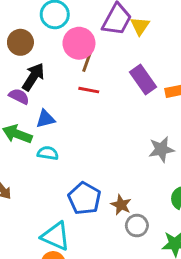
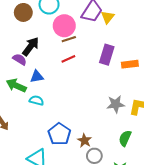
brown circle: (20, 42) -> (23, 12), moved
brown line: (87, 62) -> (69, 39), turned 48
purple rectangle: (143, 79) -> (107, 55), turned 48
red line: (89, 90) -> (68, 59), turned -40

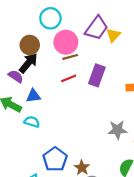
brown circle: (23, 12) -> (30, 45), moved
purple rectangle: (107, 55) -> (97, 75), moved

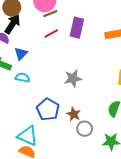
blue triangle: (33, 96) -> (21, 54), turned -32
gray star: (117, 130) -> (73, 78), moved

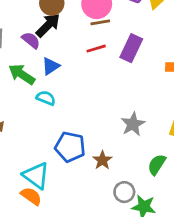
gray star: (73, 78) -> (133, 124), moved, turned -30
blue pentagon: (48, 109) -> (70, 147), turned -30
gray circle: (85, 129) -> (124, 192), moved

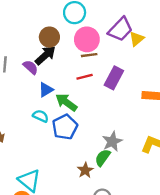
green arrow: (22, 74) -> (66, 102), moved
blue pentagon: (70, 147) -> (65, 127), moved, turned 30
green semicircle: (157, 165) -> (103, 158), moved

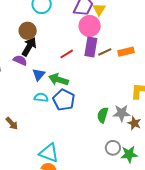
pink circle: (87, 39) -> (90, 26), moved
brown line: (89, 55) -> (105, 52), moved
gray star: (112, 141) -> (122, 113), moved, turned -30
brown star: (85, 170) -> (134, 123), moved

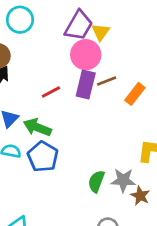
brown line: (105, 52) -> (107, 81), moved
orange rectangle: (126, 52) -> (135, 94), turned -42

